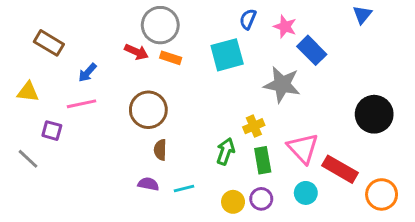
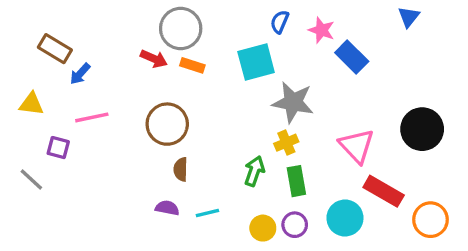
blue arrow: (87, 73) -> (80, 74), moved
gray star: (282, 84) -> (293, 102), moved
pink triangle: (303, 148) -> (357, 146), moved
cyan circle: (306, 193) -> (345, 218), size x1.4

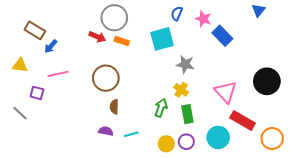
gray star: (293, 102) -> (185, 64), size x0.7
yellow cross: (286, 143) -> (181, 90), turned -32

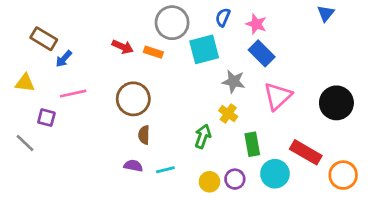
gray circle: (114, 18) -> (172, 23), moved
blue rectangle: (222, 36) -> (262, 53), moved
pink triangle: (226, 92) -> (278, 96), moved, turned 30
green rectangle: (187, 114) -> (252, 144), moved

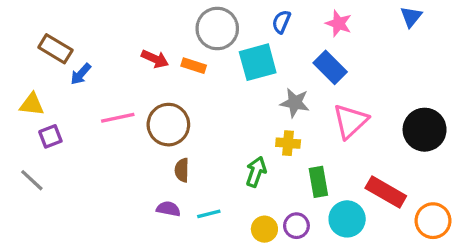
pink star: (256, 24) -> (339, 23), moved
pink line: (73, 94) -> (118, 118), moved
yellow cross: (228, 114) -> (288, 143), turned -30
purple square: (46, 118) -> (50, 136), moved, turned -36

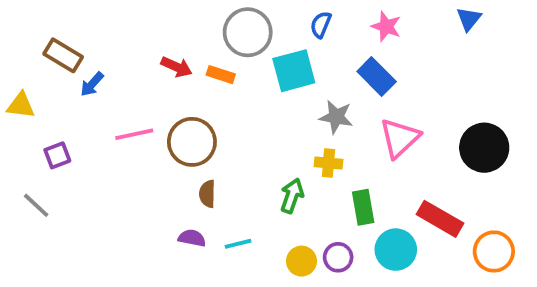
yellow triangle: (32, 104) -> (21, 105), moved

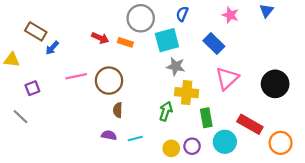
pink star: (386, 27) -> (230, 15), moved
gray star: (336, 117) -> (176, 66), moved
yellow cross: (328, 163) -> (187, 93), size x1.5

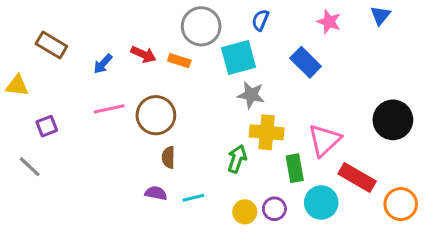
blue arrow: (52, 48) -> (103, 64), moved
pink triangle: (227, 78) -> (324, 140), moved

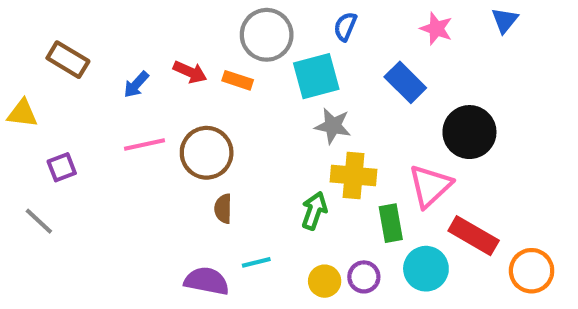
black circle: (393, 120) -> (469, 132), moved
purple semicircle: (156, 193) -> (207, 281), moved, size x1.5

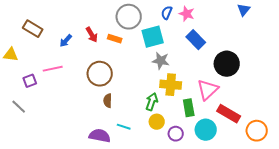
pink star: (436, 29) -> (187, 14), moved
red arrow: (190, 72) -> (92, 35), turned 35
pink line: (144, 144) -> (53, 69), moved
cyan line: (256, 262) -> (124, 127), turned 32
yellow circle: (325, 281) -> (157, 122), moved

